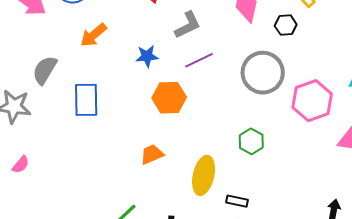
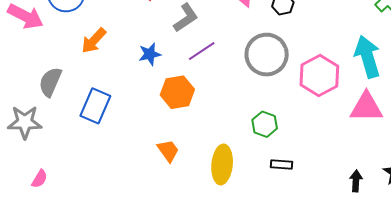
blue rectangle: (86, 100) -> (95, 106), turned 32
orange trapezoid: (152, 154) -> (168, 151), turned 85
black rectangle: (237, 201) -> (281, 165), moved

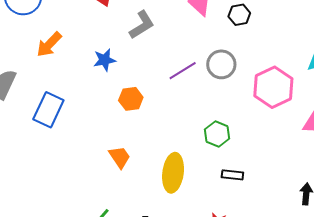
purple line: (202, 51) -> (183, 71), moved
gray circle: (267, 55) -> (221, 64), size x0.7
orange hexagon: (177, 92) -> (131, 99), size x0.7

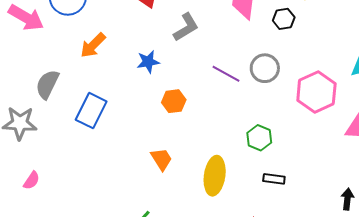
purple line: (183, 71) -> (226, 74), turned 60

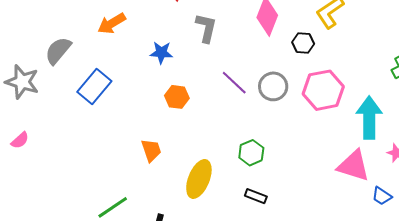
gray L-shape: (186, 27) -> (206, 28), turned -60
pink hexagon: (316, 92) -> (323, 90), moved

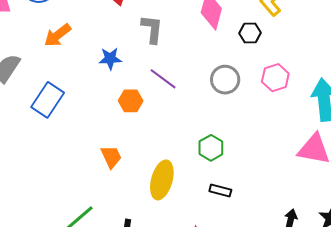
purple line: (234, 83) -> (163, 79), moved
pink hexagon: (323, 90) -> (275, 78), size x0.7

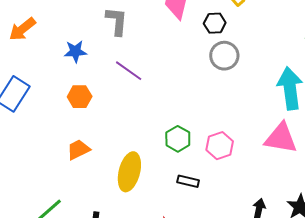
pink hexagon: (275, 78) -> (220, 146), moved
gray circle: (225, 80) -> (224, 56), moved
orange hexagon: (131, 101) -> (80, 97), moved
orange trapezoid: (111, 157) -> (78, 150), turned -90

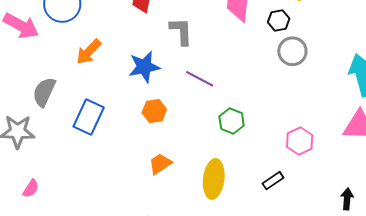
blue star: (75, 51) -> (144, 67), size x1.4
green hexagon: (178, 139) -> (232, 121), moved
black rectangle: (188, 181) -> (273, 181), turned -40

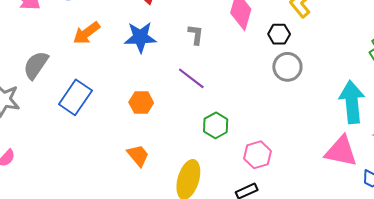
gray L-shape: (181, 31) -> (196, 35), moved, size x0.7
blue star: (144, 67) -> (140, 37), moved
pink hexagon: (300, 141) -> (257, 155), moved
orange trapezoid: (160, 164) -> (138, 155), turned 75

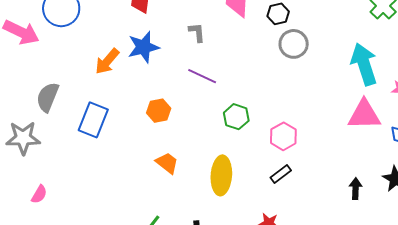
orange arrow: (87, 33) -> (107, 61), moved

